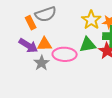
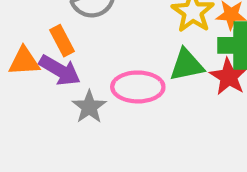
orange rectangle: (31, 23) -> (62, 41), moved
orange triangle: (44, 44) -> (24, 61), moved

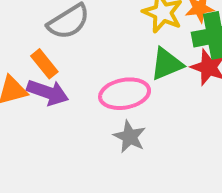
gray star: (89, 107) -> (130, 137), moved

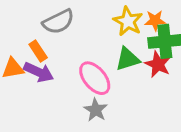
pink ellipse: (125, 94) -> (95, 78), turned 56

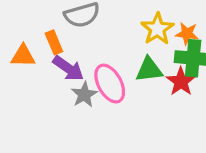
purple arrow: (39, 72) -> (68, 68), moved
gray star: (96, 110) -> (84, 95), moved

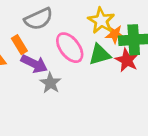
orange star: (187, 34) -> (115, 34), moved
pink ellipse: (110, 84) -> (70, 48), moved

